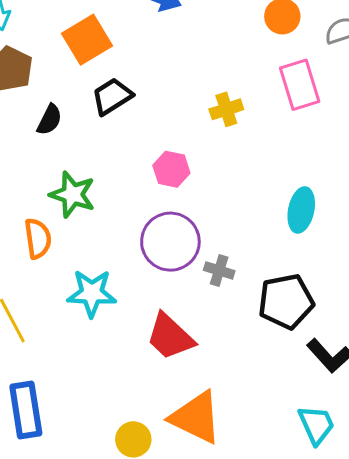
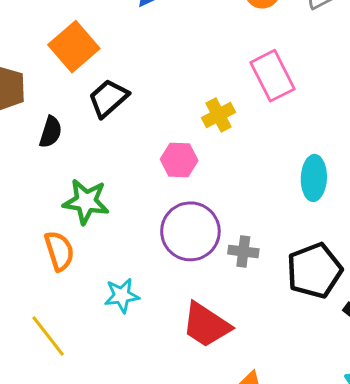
pink rectangle: (300, 85) -> (272, 76), moved
yellow cross: (226, 109) -> (219, 115), moved
cyan star: (92, 293) -> (122, 296), size x0.7

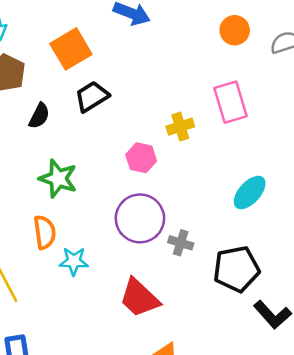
cyan ellipse: (314, 178) -> (250, 193), turned 30
orange semicircle: (59, 251) -> (45, 232), moved

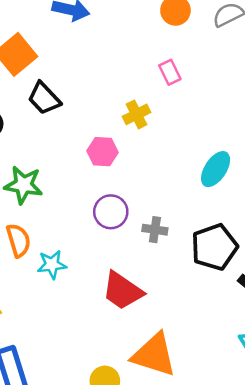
black trapezoid: (92, 96) -> (44, 98), turned -93
pink rectangle: (231, 102) -> (170, 72), moved, size x0.6
purple circle: (140, 218) -> (111, 212), size x0.7

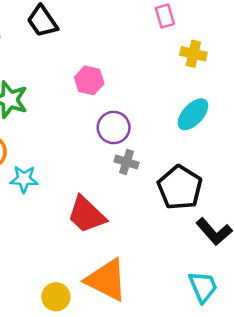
yellow cross: (137, 114) -> (193, 54), moved, turned 30
purple circle: (111, 212) -> (114, 128), moved
black pentagon: (214, 247) -> (180, 188), turned -30

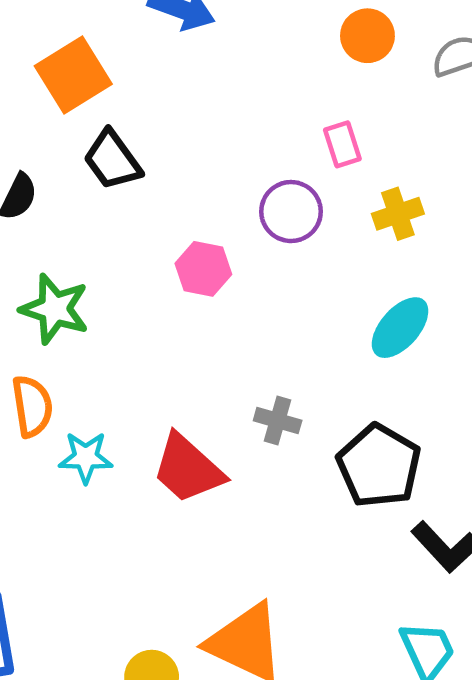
yellow cross: (193, 54) -> (398, 214), turned -30
purple circle: (114, 128) -> (291, 212), moved
red trapezoid: (86, 215) -> (188, 469), moved

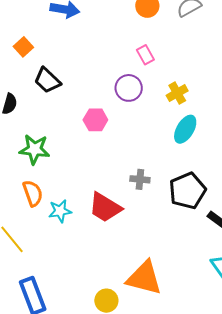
orange square: (73, 75) -> (23, 47), size x0.6
yellow cross: (398, 214) -> (177, 93), moved
black pentagon: (379, 466) -> (187, 191), turned 30

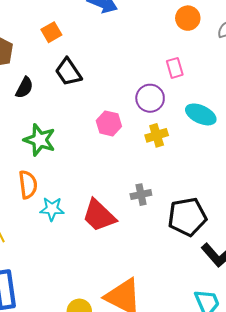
yellow cross: (177, 93) -> (157, 135), moved
cyan ellipse: (185, 129) -> (201, 114), moved, turned 72
gray cross: (140, 179) -> (141, 195), turned -30

